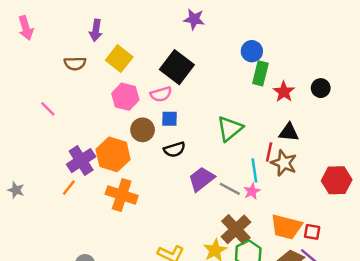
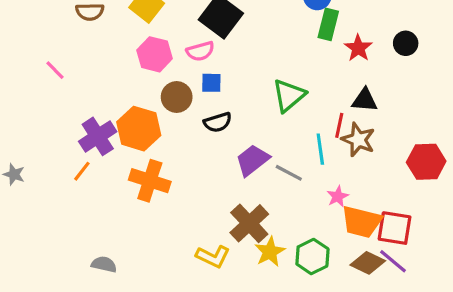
pink star: (252, 191) -> (338, 196), moved
brown cross: (236, 229) -> (249, 223), moved
red square: (312, 232) -> (395, 228), size x1.6

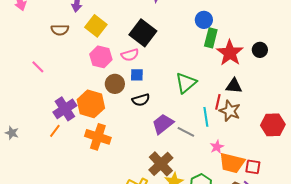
red star: (358, 48) -> (230, 53), size x1.5
red square: (395, 228) -> (253, 167), size x0.7

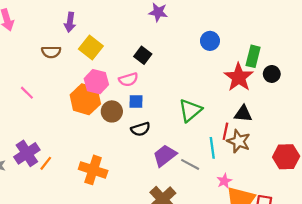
black square: (143, 33) -> (143, 55), size x0.6
green rectangle: (211, 38) -> (253, 56), moved
orange hexagon: (91, 104) -> (85, 99), moved
purple cross: (65, 109) -> (27, 153), moved

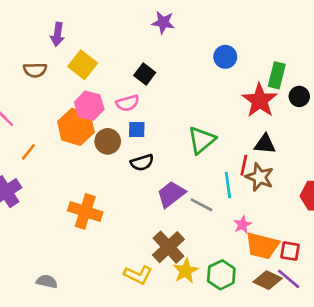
orange line: (46, 163) -> (28, 152), moved

